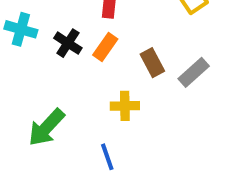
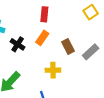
black cross: (68, 43) -> (18, 44), moved

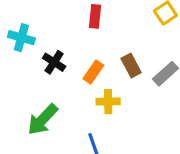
orange rectangle: (42, 38) -> (93, 72), moved

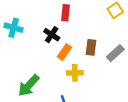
black cross: (54, 62) -> (52, 35), moved
brown rectangle: (131, 65) -> (91, 47), turned 35

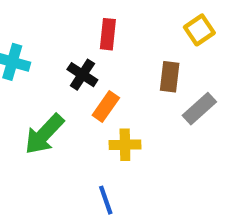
brown rectangle: (91, 47) -> (170, 77), moved
green arrow: (29, 86) -> (44, 134), moved

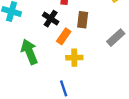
brown rectangle: (170, 77) -> (83, 20), moved
green arrow: (44, 134) -> (29, 52), turned 115

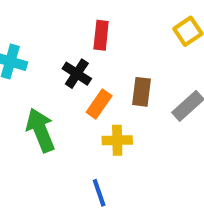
brown rectangle: (83, 20) -> (141, 92), moved

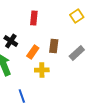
black cross: (77, 74) -> (11, 41), moved
blue line: (99, 193) -> (22, 96), moved

